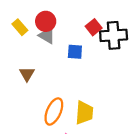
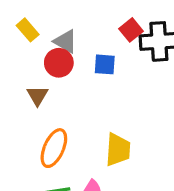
red circle: (46, 21) -> (59, 63), moved
orange ellipse: (54, 111) -> (54, 148), moved

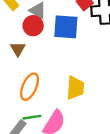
blue square: (105, 64) -> (66, 27), size x1.6

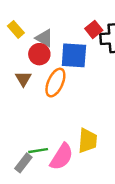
orange ellipse: (30, 87) -> (55, 83), moved
yellow trapezoid: (75, 88) -> (88, 141), moved

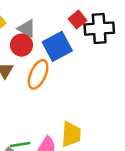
blue square: (74, 55) -> (57, 46), turned -32

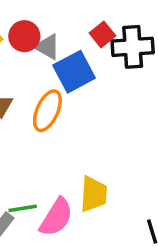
gray triangle: (27, 29) -> (47, 47), moved
red circle: (21, 45) -> (24, 36), moved

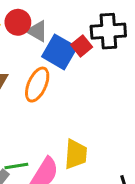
red square: (102, 34) -> (82, 46), moved
blue square: (74, 72) -> (59, 52), turned -32

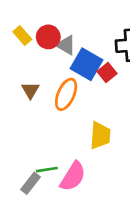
red square: (82, 46) -> (107, 72), moved
yellow trapezoid: (76, 154) -> (100, 135), moved

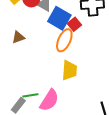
brown triangle: (30, 90) -> (18, 37), turned 40
orange ellipse: (66, 94) -> (64, 40), moved

